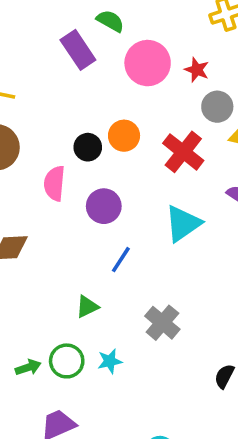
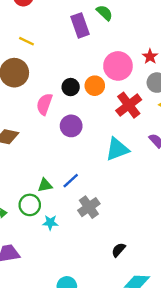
pink circle: (148, 63) -> (118, 66), moved
blue line: (121, 260) -> (71, 181), moved
green circle: (67, 361) -> (30, 205), moved

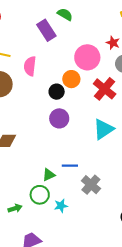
black circle: (71, 87) -> (57, 92), moved
pink semicircle: (44, 104) -> (30, 66), moved
blue line: (71, 181) -> (70, 166), turned 56

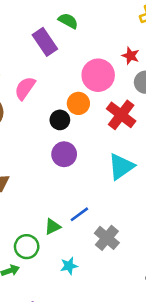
pink semicircle: (30, 66) -> (25, 88), turned 30
blue line: (70, 166) -> (79, 214), turned -35
green circle: (40, 195) -> (27, 247), moved

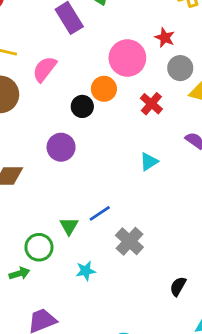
red cross: (121, 115) -> (151, 104), size x0.7
purple circle: (64, 154) -> (61, 147), moved
cyan triangle: (121, 166) -> (149, 162), size x0.6
green triangle: (53, 227) -> (69, 226), turned -36

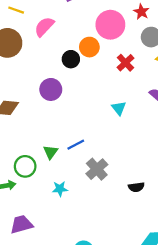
cyan triangle: (149, 162) -> (119, 108), turned -42
black semicircle: (178, 286) -> (136, 187), moved, turned -133

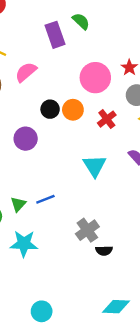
orange circle: (89, 47) -> (73, 110), moved
cyan triangle: (119, 108) -> (95, 166), size x1.5
gray cross: (97, 169) -> (87, 230), moved
cyan star: (60, 189) -> (24, 244), size x1.6

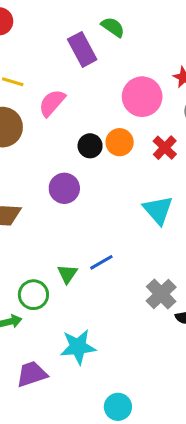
cyan star: (24, 244) -> (78, 347), moved

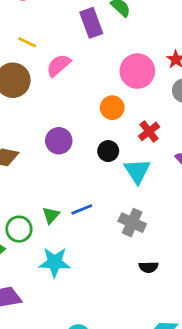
black circle: (90, 146) -> (108, 151), moved
red cross: (165, 148) -> (149, 131), moved
gray cross: (161, 294) -> (132, 223), moved, turned -30
cyan star: (78, 347) -> (55, 262), moved

